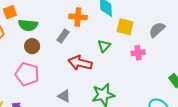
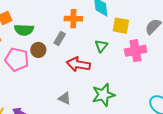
brown circle: (32, 46) -> (38, 50), moved
pink cross: (138, 53) -> (136, 51), size x1.5
pink pentagon: (27, 74) -> (17, 59), moved

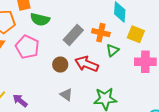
orange cross: (73, 19) -> (101, 33), moved
gray rectangle: (60, 39) -> (73, 35), size x1.5
brown circle: (38, 50) -> (60, 65), moved

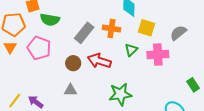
green triangle: (113, 50) -> (131, 50), moved
gray triangle: (66, 95) -> (70, 90), moved, turned -32

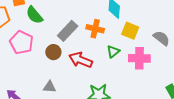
green semicircle: (50, 20) -> (34, 15), turned 36
gray semicircle: (178, 33) -> (161, 38), turned 72
brown circle: (73, 63) -> (53, 52), moved

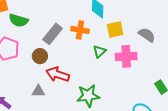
green semicircle: (34, 15) -> (19, 20), turned -30
yellow square: (130, 31) -> (115, 30), turned -30
red arrow: (81, 60) -> (58, 74), moved

